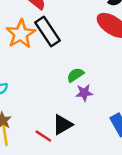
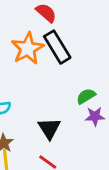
black triangle: (62, 125) -> (49, 128), moved, turned -35

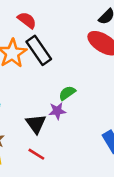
purple star: (95, 116) -> (57, 111), moved

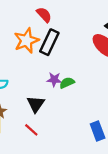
black rectangle: (39, 50) -> (49, 42), turned 50
purple star: (57, 111) -> (54, 79), moved

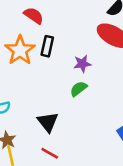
black rectangle: (49, 42) -> (47, 46), size x0.7
purple star: (54, 79) -> (82, 64), moved

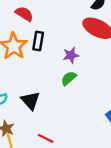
black triangle: (48, 122) -> (31, 101), moved

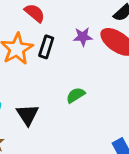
purple star: (71, 55) -> (83, 37), moved

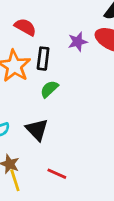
green semicircle: (76, 95) -> (49, 89), moved

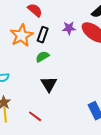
black triangle: (37, 130) -> (49, 84), moved

